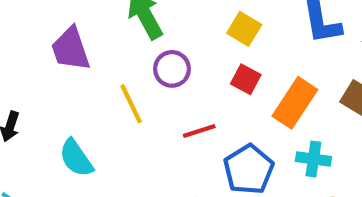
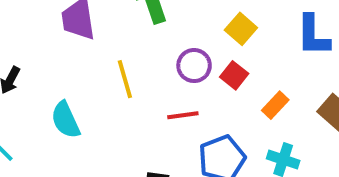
purple circle: (172, 69) -> (194, 66), moved
orange rectangle: (295, 103) -> (275, 105), size x0.6

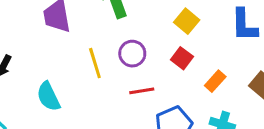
purple circle: (194, 66) -> (132, 54), moved

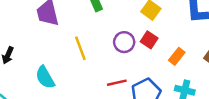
purple circle: (132, 54) -> (124, 42), moved
red line: (142, 91) -> (117, 83), moved

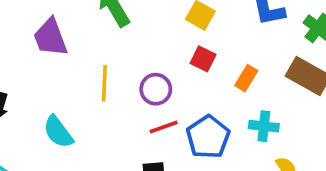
purple circle: (124, 42) -> (156, 89), moved
yellow line: (80, 48) -> (104, 83), turned 30

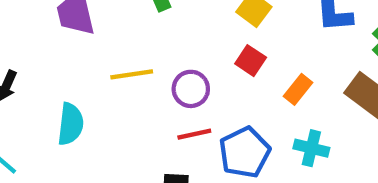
yellow line: (104, 83) -> (132, 74), turned 72
cyan semicircle: (58, 132) -> (71, 124), turned -144

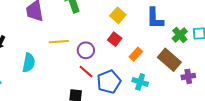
red line: (194, 134) -> (86, 72), turned 49

